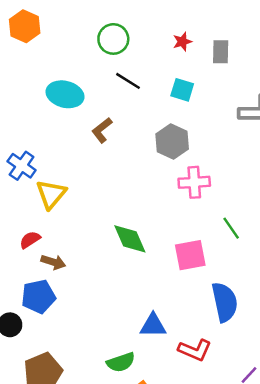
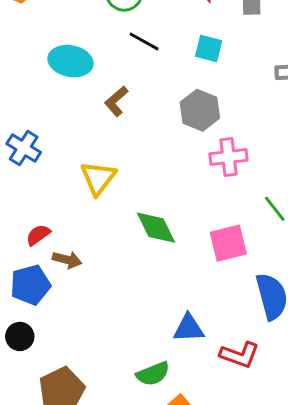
yellow triangle: (51, 194) -> (98, 178), moved
blue pentagon: (38, 297) -> (30, 285), moved

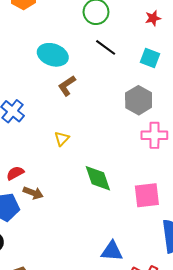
brown L-shape: (116, 101) -> (67, 86), moved
yellow triangle: (98, 178) -> (62, 139), size x0.6

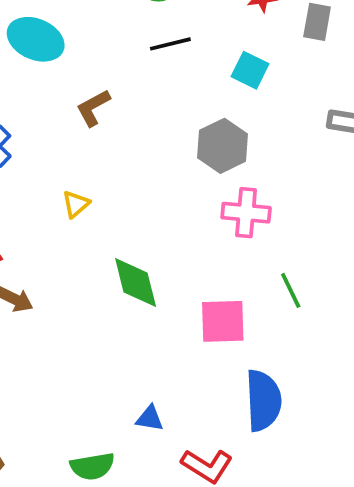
black line: (106, 47) -> (170, 44), turned -55
cyan ellipse: (53, 55) -> (36, 39), moved
blue triangle: (112, 251) -> (150, 418), size x0.7

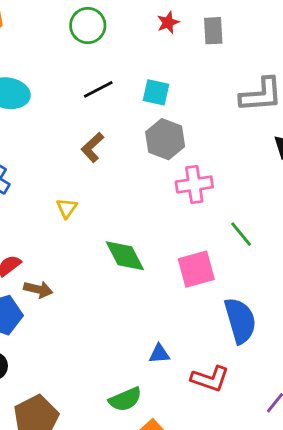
black line: (170, 44) -> (98, 89), moved
cyan square: (250, 70) -> (156, 92), moved
brown L-shape: (93, 108) -> (92, 147), moved

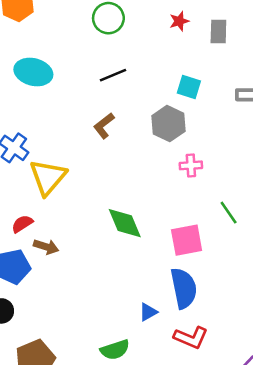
cyan square: (156, 92) -> (189, 87), moved
pink cross: (194, 184) -> (191, 165), size x0.7
yellow triangle: (67, 208) -> (48, 177), moved, size x2.0
blue semicircle: (240, 321) -> (184, 288), moved
blue triangle: (159, 354) -> (148, 312), turned -30

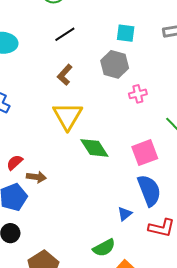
yellow triangle: (48, 177) -> (68, 116), moved

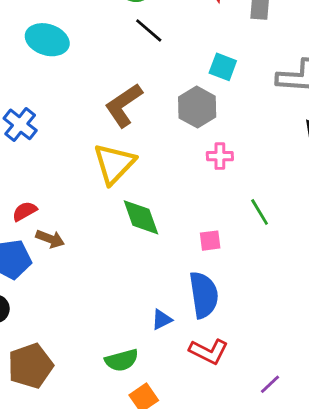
black line: (65, 34) -> (149, 30), moved, turned 60
brown L-shape: (65, 75) -> (124, 105), size x1.5
pink square: (145, 153) -> (210, 241), size x0.6

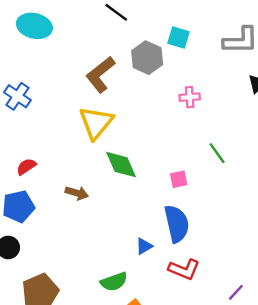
gray hexagon: (197, 107) -> (147, 58), moved
pink cross: (220, 156) -> (190, 97), moved
brown arrow: (50, 239) -> (77, 193), moved

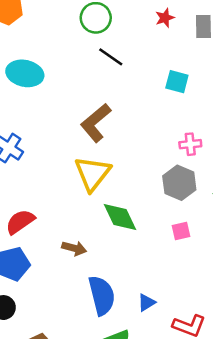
gray hexagon: (147, 58) -> (179, 183), moved
red semicircle: (26, 167) -> (20, 222), size x1.4
blue semicircle: (177, 224) -> (102, 295), moved

